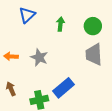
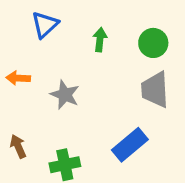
orange arrow: (11, 56) -> (18, 78), moved
blue rectangle: (64, 88) -> (130, 145), moved

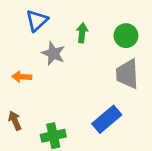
orange arrow: (18, 78) -> (22, 77), moved
gray star: (65, 95) -> (53, 53), moved

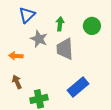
gray trapezoid: (127, 74) -> (65, 49), moved
brown arrow: (15, 121) -> (17, 82), moved

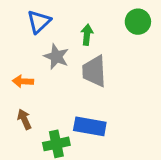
green circle: (92, 26) -> (138, 22), moved
blue rectangle: (78, 87) -> (90, 126), moved, turned 50

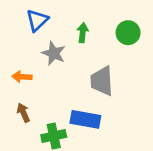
green circle: (138, 22) -> (128, 33), moved
gray trapezoid: (94, 71) -> (102, 81), moved

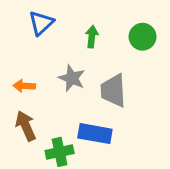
gray star: (54, 53) -> (72, 78), moved
brown arrow: (23, 113) -> (26, 126), size x1.4

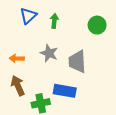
green arrow: (92, 37) -> (54, 21), moved

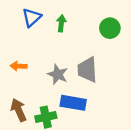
gray star: (49, 53) -> (58, 74), moved
brown arrow: (18, 86) -> (19, 110), moved

